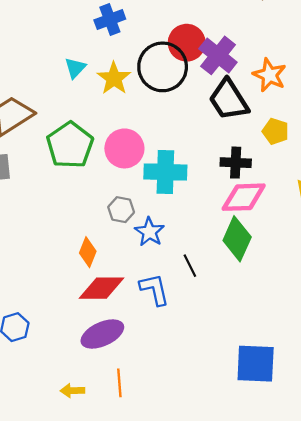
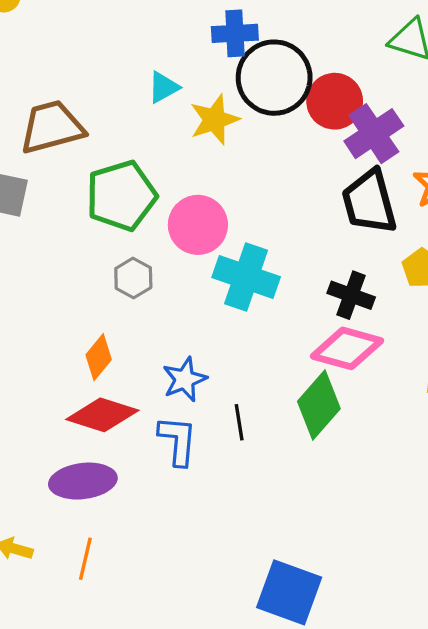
black circle: (163, 67) -> (274, 78), moved
gray hexagon: (121, 210) -> (133, 278), moved
blue star: (149, 232) -> (185, 379), moved

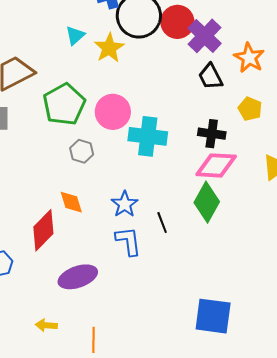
black trapezoid: (369, 202) -> (211, 77), size x0.7
orange diamond: (99, 357) -> (71, 202), turned -44
red diamond: (102, 415) -> (43, 230), moved, turned -51
orange line: (85, 559) -> (93, 340), moved

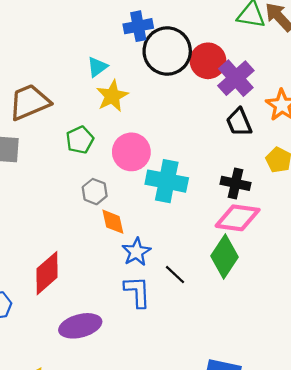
yellow star: (109, 48) -> (112, 96), moved
green pentagon: (64, 104) -> (80, 140), size x0.6
orange diamond: (71, 202) -> (113, 222), moved
black line: (162, 223) -> (175, 275), turned -30

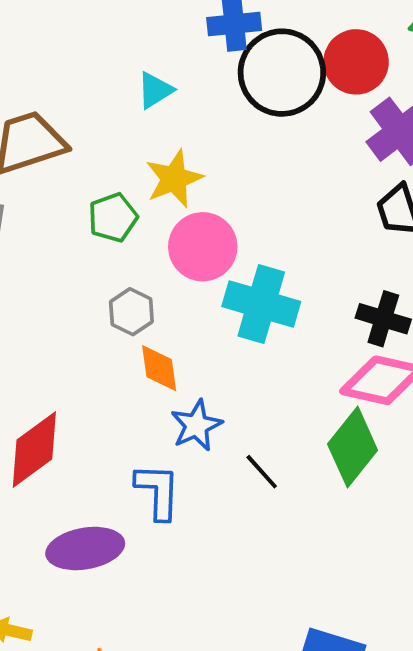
red circle: (208, 61) -> (356, 62), moved
yellow star: (112, 96) -> (174, 179), moved
blue L-shape: (137, 292) -> (158, 491), moved

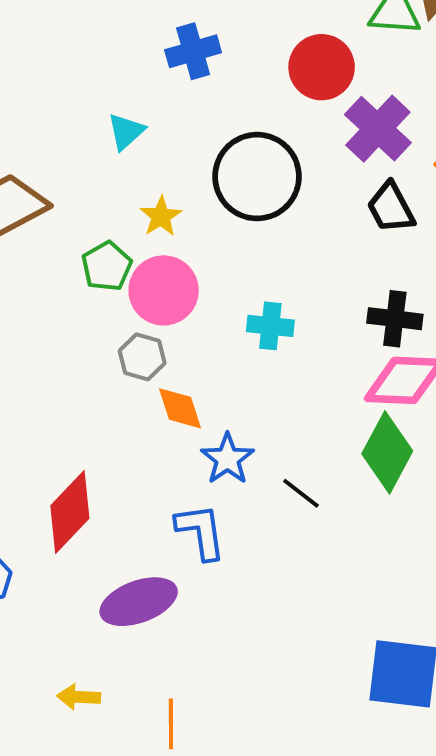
black circle: (282, 73) -> (257, 177), moved
yellow star: (174, 179) -> (161, 216), size x0.7
pink circle: (203, 247) -> (164, 290), moved
cyan cross: (261, 304) -> (270, 326), size x0.6

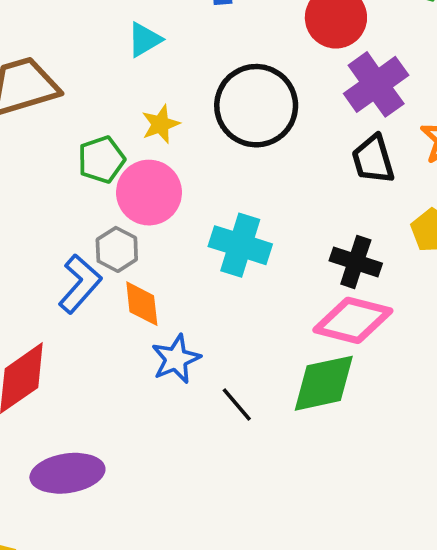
cyan cross: (270, 326) -> (240, 245), size x1.4
green diamond: (387, 452) -> (324, 383), turned 38
blue L-shape: (201, 532) -> (80, 284), moved, turned 38

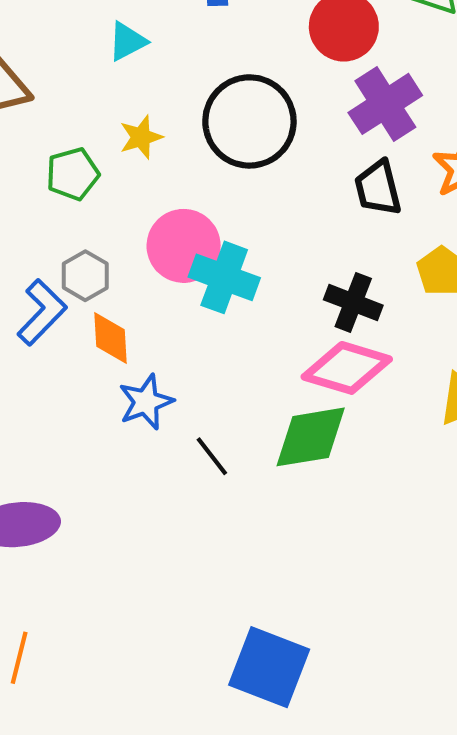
pink circle: (149, 193) -> (184, 246), moved

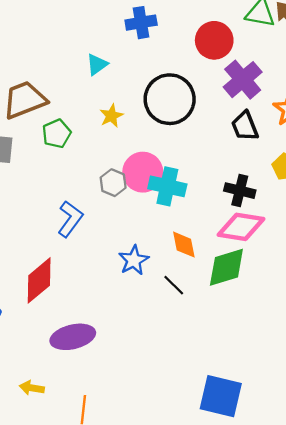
green pentagon: (73, 174) -> (57, 134), moved
gray hexagon: (85, 276) -> (113, 183), moved
orange diamond: (110, 338) -> (184, 245), moved

